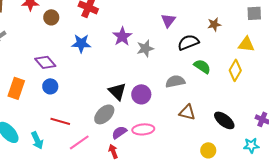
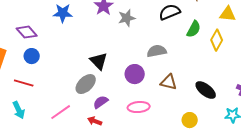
green semicircle: (202, 66) -> (194, 29), moved, turned 84
purple circle: (141, 94) -> (135, 74), moved
red line: (60, 121) -> (24, 83), moved
pink ellipse: (143, 129) -> (139, 107), moved
red arrow: (113, 151) -> (95, 121), turned -48

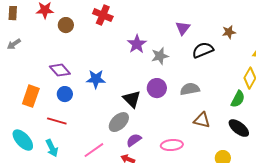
blue star: (63, 13) -> (96, 79), moved
green semicircle: (194, 29) -> (238, 99), moved
purple circle: (135, 74) -> (157, 88), moved

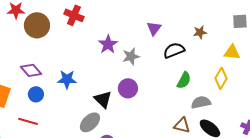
brown circle: (66, 25) -> (37, 25), size x1.6
gray semicircle: (190, 89) -> (201, 102), moved
green semicircle: (238, 99) -> (184, 80), moved
brown triangle: (202, 120) -> (182, 125), moved

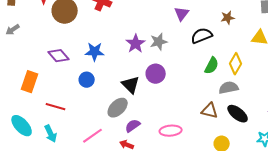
purple star: (108, 44) -> (136, 44), moved
yellow diamond: (221, 78) -> (236, 64), moved
blue star: (67, 79) -> (95, 52), moved
blue circle: (36, 94) -> (87, 80), moved

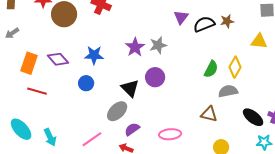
black semicircle: (202, 36) -> (204, 24), moved
orange rectangle: (30, 82) -> (29, 63), moved
red line: (56, 107) -> (37, 91), moved
black ellipse: (238, 114) -> (253, 117), moved

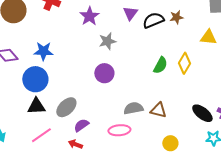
purple star: (135, 47) -> (89, 16), moved
blue circle: (86, 83) -> (35, 79), size x1.6
black triangle: (130, 88) -> (36, 106), moved, turned -48
gray semicircle: (228, 91) -> (133, 108), moved

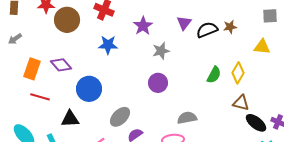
blue star: (43, 51) -> (108, 45), moved
black triangle: (36, 106) -> (70, 119), moved
brown triangle: (158, 110) -> (241, 103), moved

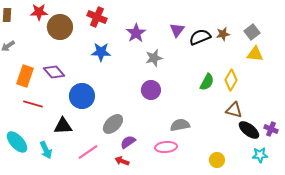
gray square: (270, 16) -> (252, 32), moved, turned -35

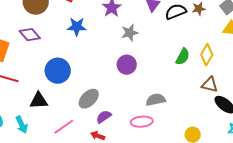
purple diamond: (54, 72) -> (30, 35), moved

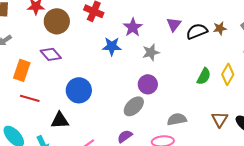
blue star: (77, 27) -> (112, 46), moved
brown triangle: (210, 85) -> (220, 119), moved, turned 48
gray ellipse: (89, 99) -> (134, 106), moved

